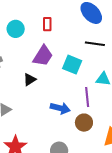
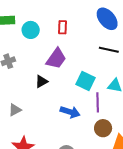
cyan square: (72, 65) -> (85, 81), moved
brown circle: (84, 123) -> (103, 128), moved

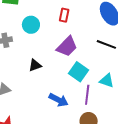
cyan circle: (31, 30) -> (31, 25), moved
purple trapezoid: (56, 59) -> (67, 46), moved

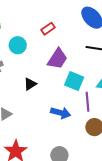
red rectangle: (64, 15) -> (48, 29), turned 56

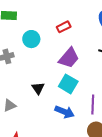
cyan square: (74, 81) -> (68, 84), moved
black triangle: (30, 84) -> (38, 88), moved, turned -40

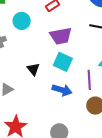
purple trapezoid: (69, 58) -> (61, 36), turned 45

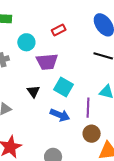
purple trapezoid: (61, 36) -> (47, 62), moved

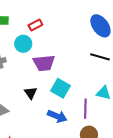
red rectangle: (59, 30) -> (35, 25), moved

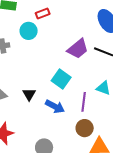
purple trapezoid: (44, 63) -> (78, 49), moved, turned -40
black triangle: (31, 93) -> (29, 94), moved

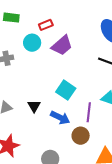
purple trapezoid: (78, 49) -> (62, 45), moved
brown circle: (85, 128) -> (81, 136), moved

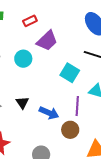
cyan circle: (32, 43) -> (23, 59), moved
cyan square: (66, 90) -> (70, 73), moved

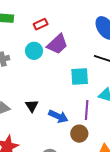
cyan circle: (23, 59) -> (34, 51), moved
cyan square: (70, 73) -> (80, 76), turned -36

